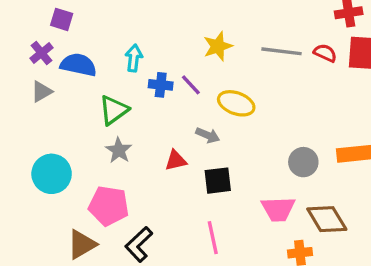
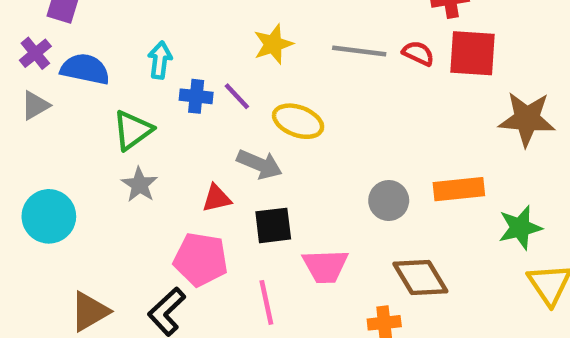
gray arrow: (208, 135) -> (260, 164), size x1.4
pink pentagon: (109, 206) -> (201, 259), moved
pink trapezoid: (278, 209) -> (325, 266), moved

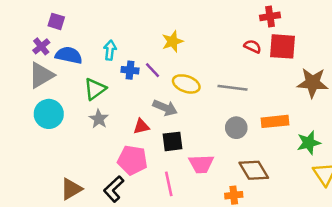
gray line: (359, 51) -> (232, 88), moved
gray triangle: (35, 105) -> (41, 75), size x1.6
cyan circle: (49, 216) -> (49, 114), moved

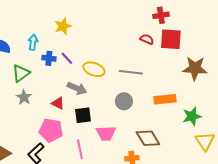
yellow star: (172, 41) -> (63, 26), moved
red triangle: (141, 126) -> (58, 103), turned 40
gray circle: (236, 128) -> (124, 101), moved

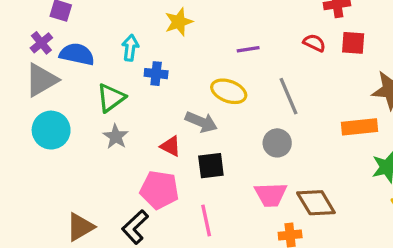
red square: (171, 39) -> (353, 43), size x0.7
purple line: (67, 58) -> (248, 49), moved, turned -56
gray line: (131, 72) -> (288, 96), turned 60
orange rectangle: (165, 99) -> (360, 127), moved
pink trapezoid: (106, 133) -> (271, 195), moved

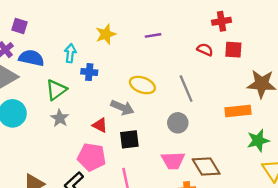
purple line: (248, 49) -> (153, 35), moved

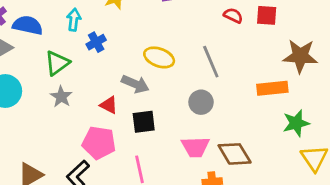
blue cross: (89, 72) -> (96, 42), turned -35

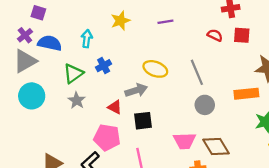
blue cross: (96, 42) -> (104, 66), moved
gray arrow: (135, 84) -> (136, 90), turned -40
gray circle: (201, 102) -> (205, 105), moved

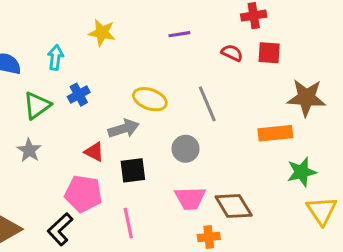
yellow star: (120, 21) -> (102, 33), turned 30
purple line: (165, 22) -> (179, 34), moved
gray star: (77, 100) -> (29, 150), moved
gray circle: (205, 105) -> (186, 149), moved

